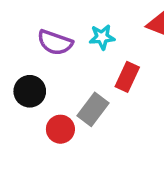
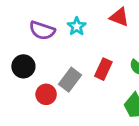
cyan star: (102, 37) -> (77, 26), turned -30
red rectangle: (127, 77) -> (103, 69), moved

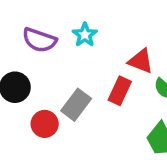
red triangle: (119, 17) -> (141, 61), moved

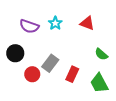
red triangle: (141, 61) -> (87, 23), moved
red rectangle: (120, 91) -> (72, 74), moved

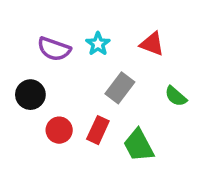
gray rectangle: (50, 63) -> (120, 88), moved
red rectangle: (72, 74) -> (98, 130), moved
green trapezoid: (99, 83) -> (139, 145), moved

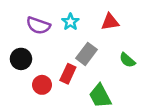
red triangle: (152, 44) -> (110, 22), turned -30
red rectangle: (98, 130) -> (68, 74), moved

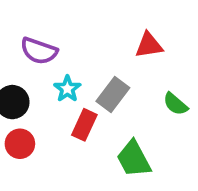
cyan star: (70, 22) -> (67, 89), moved
red circle: (42, 85) -> (20, 144), moved

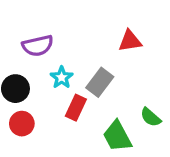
purple semicircle: (39, 51) -> (38, 46), turned -32
green semicircle: (175, 104) -> (151, 117), moved

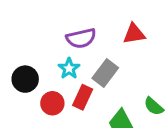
purple semicircle: (38, 46) -> (81, 38), moved
red circle: (22, 124) -> (52, 103), moved

